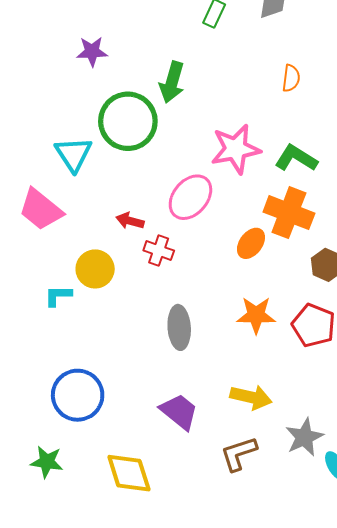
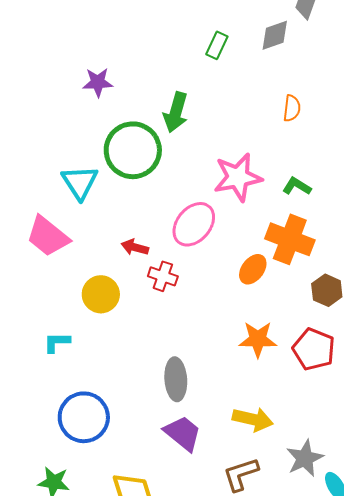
green L-shape: (296, 158) -> (297, 186), size x0.7
cyan L-shape: (58, 296) -> (57, 342), moved
gray ellipse: (179, 327) -> (176, 379), moved

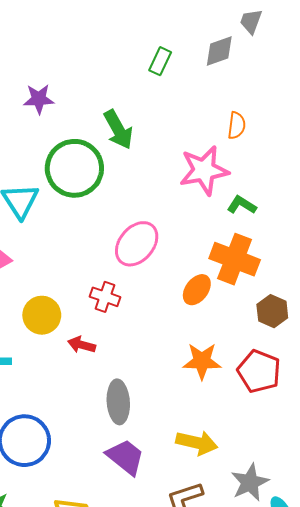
green arrow: (176, 112) -> (118, 130), turned -45
pink star: (238, 177) -> (204, 170), moved
red arrow: (135, 247) -> (82, 345), moved

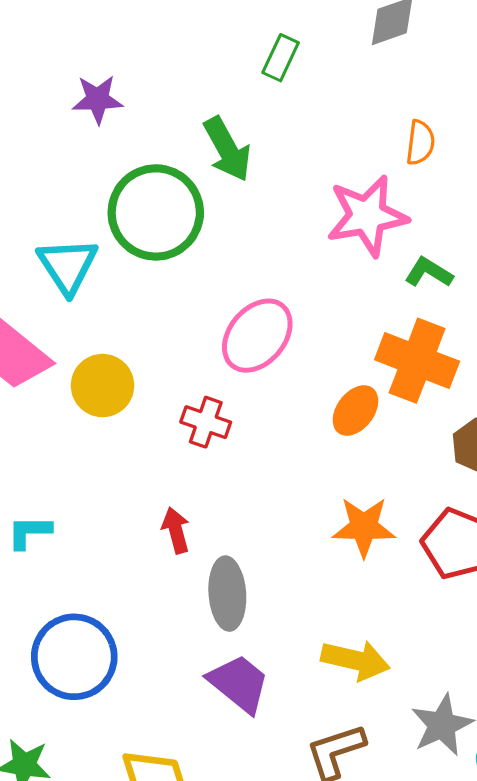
green rectangle: (160, 61) -> (281, 58), moved
yellow circle: (42, 315) -> (103, 386), moved
red arrow: (82, 345) -> (176, 530), moved, turned 60

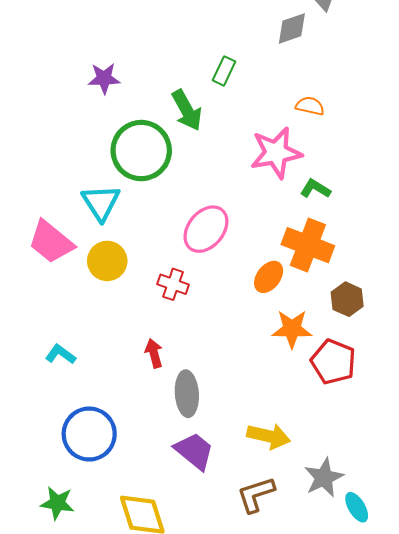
green rectangle: (281, 58) -> (224, 71), moved
orange semicircle: (420, 143) -> (310, 106), turned -84
cyan triangle: (68, 266) -> (101, 203), moved
orange star: (364, 527) -> (292, 329), moved
cyan L-shape: (29, 532) -> (61, 354), turned 36

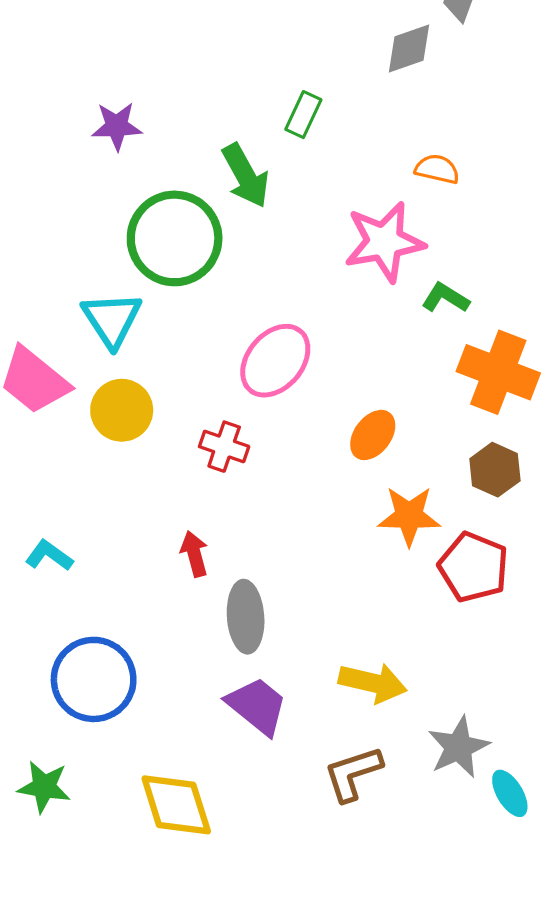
orange cross: (308, 245) -> (498, 372), moved

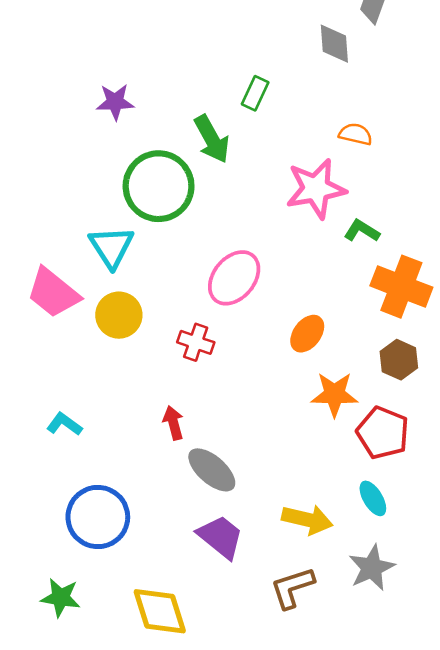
gray diamond: (409, 49) -> (334, 44), turned -75
gray ellipse: (246, 617) -> (212, 470), turned -45
cyan ellipse: (510, 793) -> (373, 498), moved

